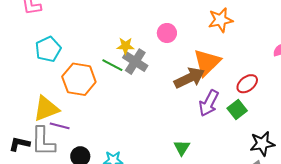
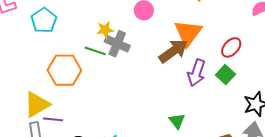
cyan pentagon: (48, 49) -> (44, 20), moved

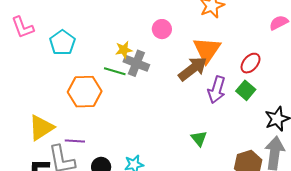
yellow triangle: (37, 104) -> (41, 128), moved

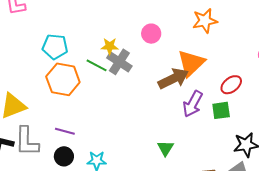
cyan pentagon: (62, 43) -> (55, 47), moved, turned 30
green square: (246, 90) -> (221, 110), turned 30
purple line: (75, 141) -> (65, 131), moved

